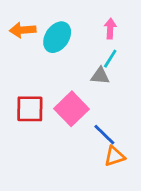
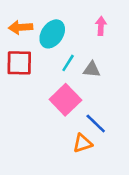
cyan line: (110, 59) -> (68, 63), moved
red square: (30, 109) -> (19, 63), moved
orange triangle: (114, 156) -> (83, 143), moved

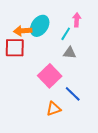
orange arrow: (21, 27) -> (23, 31), moved
cyan line: (68, 63) -> (66, 34), moved
orange triangle: (83, 143) -> (54, 109), moved

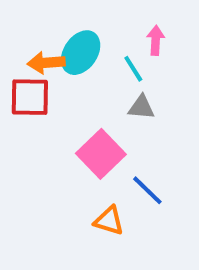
cyan line: (66, 34) -> (133, 69), turned -64
orange triangle: (54, 109) -> (109, 221), turned 35

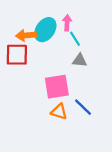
pink arrow: (156, 40) -> (67, 23), moved
pink square: (101, 154) -> (57, 87), turned 35
orange triangle: (109, 221) -> (59, 112), moved

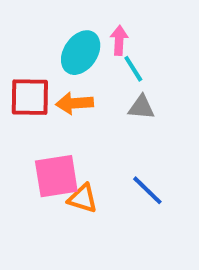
orange arrow: (26, 35) -> (75, 103), moved
pink square: (57, 87) -> (56, 176), moved
orange triangle: (59, 112) -> (83, 198), moved

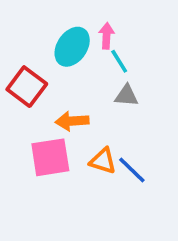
red square: (30, 97) -> (27, 87), turned 36
orange arrow: (75, 103) -> (72, 121), moved
orange triangle: (83, 198) -> (103, 161), moved

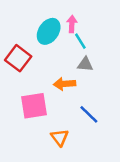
orange arrow: (72, 121) -> (64, 84), moved
orange triangle: (103, 161) -> (60, 137), moved, turned 36

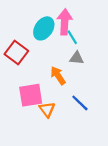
pink arrow: (72, 24) -> (65, 22), size x1.6
orange arrow: (64, 84) -> (58, 76), turned 60
orange triangle: (60, 137) -> (47, 109), moved

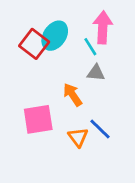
pink arrow: (65, 22) -> (103, 27), moved
red square: (16, 53) -> (34, 44), moved
orange triangle: (47, 109) -> (78, 137), moved

